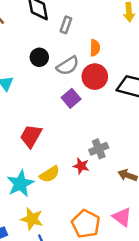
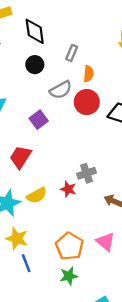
gray rectangle: (66, 25) -> (72, 53), moved
black circle: (39, 57) -> (35, 65), moved
purple square: (71, 98) -> (39, 120), moved

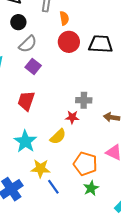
gray semicircle: (61, 90) -> (28, 44), moved
gray cross: (87, 173) -> (84, 100), turned 35
yellow semicircle: (37, 195) -> (58, 137), moved

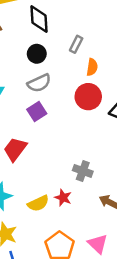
red star: (72, 117) -> (63, 198), moved

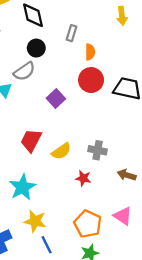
gray semicircle: (39, 83) -> (24, 71), moved
purple square: (37, 111) -> (56, 98), moved
yellow semicircle: (38, 203) -> (61, 151), moved

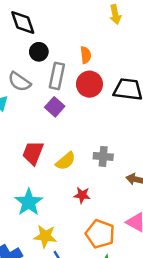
gray rectangle: (71, 33) -> (57, 76), moved, size x1.5
black circle: (36, 48) -> (39, 52), moved
gray semicircle: (24, 71) -> (19, 82), turned 75
red star: (83, 178) -> (82, 195), moved

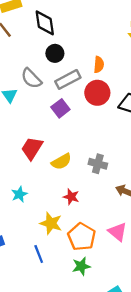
gray rectangle: (57, 76) -> (68, 79), turned 40
cyan star: (29, 202) -> (19, 194), size x0.6
yellow star: (45, 236) -> (51, 223), moved

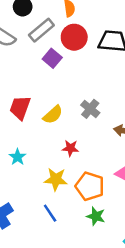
purple square: (60, 108) -> (52, 58), moved
gray cross: (98, 164) -> (90, 109), turned 36
green star: (81, 266) -> (96, 216), turned -30

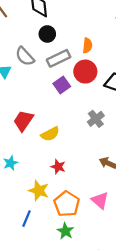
gray cross: (90, 109) -> (96, 119), moved
blue line: (50, 213) -> (27, 219), turned 42

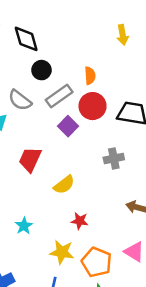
gray cross: (96, 119) -> (114, 159), turned 35
red trapezoid: (23, 121) -> (30, 159), moved

